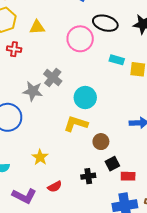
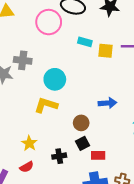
gray cross: (53, 78) -> (23, 60), turned -30
brown circle: (101, 142) -> (81, 123), moved
yellow star: (40, 157) -> (29, 143), moved

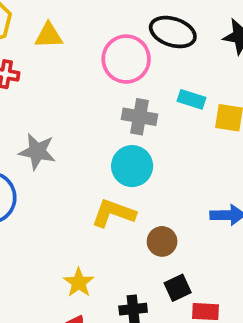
gray cross: (23, 60) -> (139, 117), moved
brown circle: (81, 123) -> (162, 241), moved

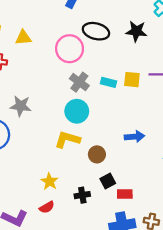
cyan rectangle: (192, 99) -> (108, 82), moved
gray cross: (139, 117) -> (79, 82), turned 30

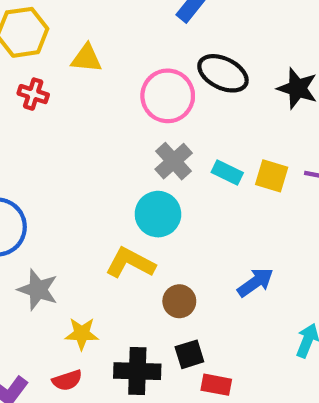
gray star: (21, 106) -> (38, 290), moved
blue arrow: (135, 137) -> (255, 282), turned -42
yellow star: (49, 181) -> (82, 334), turned 30
black cross: (82, 195) -> (137, 371), size x1.5

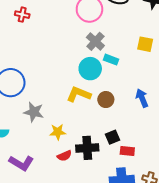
cyan rectangle: (227, 173) -> (111, 60), moved
blue arrow: (255, 282) -> (142, 98), turned -72
brown circle: (179, 301) -> (106, 100), moved
red semicircle: (67, 380) -> (64, 156), moved

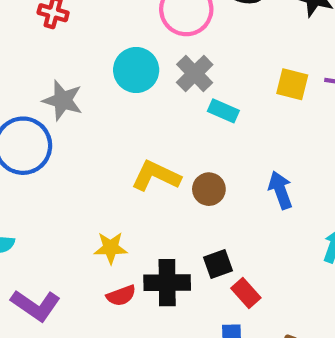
cyan circle: (90, 69) -> (136, 70), moved
gray star: (34, 112) -> (63, 100), moved
red rectangle: (127, 151) -> (246, 293), turned 40

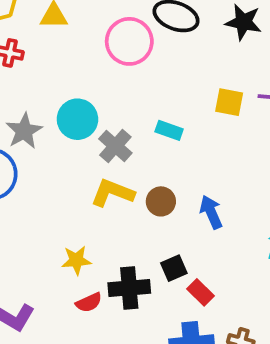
cyan circle: (136, 70) -> (77, 119), moved
gray cross: (195, 73) -> (115, 146), moved
gray star: (63, 100) -> (24, 131), turned 30
blue arrow: (280, 190) -> (211, 212), moved

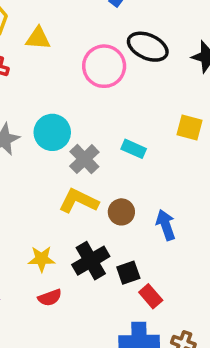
black cross: (129, 288) -> (91, 261), moved, turned -30

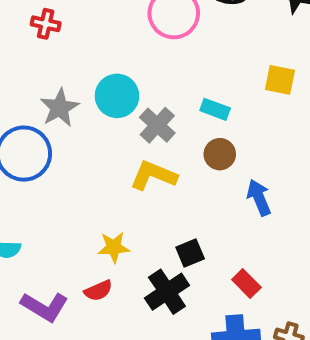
brown circle: (121, 212) -> (220, 154), moved
black cross: (91, 261) -> (167, 292), moved
black square: (128, 273) -> (190, 253), moved
red semicircle: (50, 298) -> (98, 291), moved

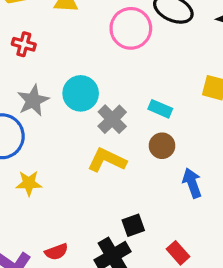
red cross: (46, 24) -> (24, 44), moved
yellow star: (114, 247) -> (29, 183), moved

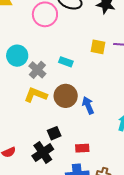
brown circle: (162, 146) -> (66, 96), moved, size x1.5
red rectangle: (178, 253) -> (82, 148), turned -48

